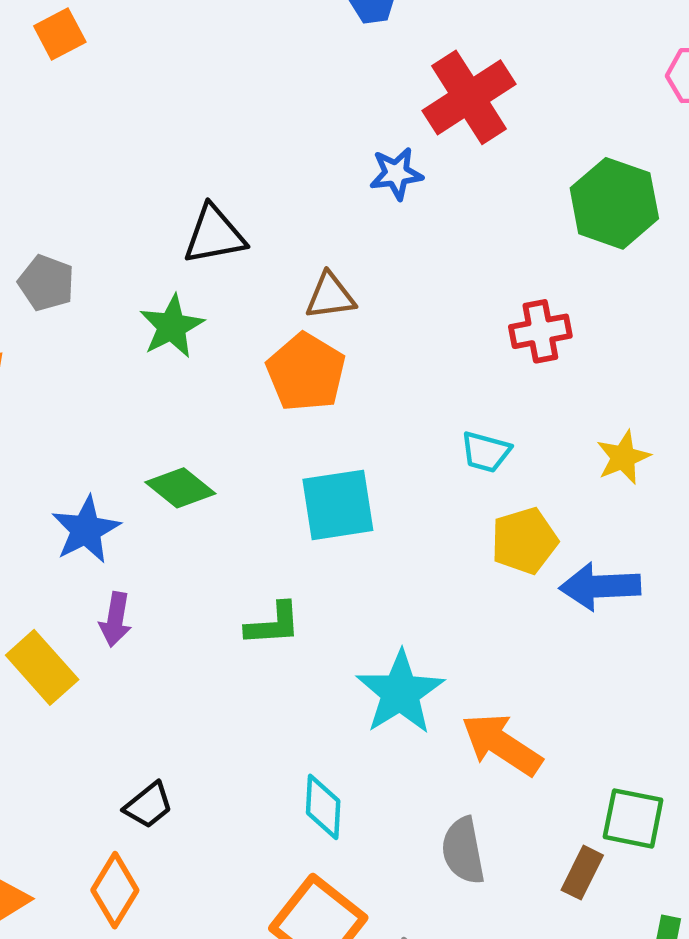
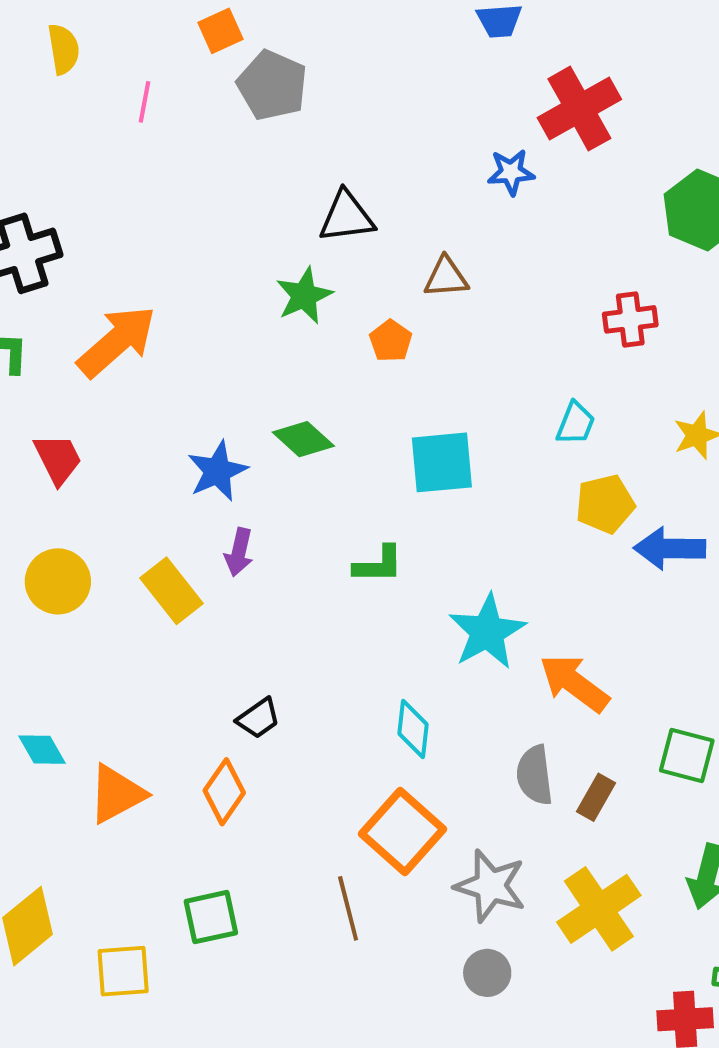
gray pentagon: (46, 283) -> (272, 85), moved, size x1.4
orange pentagon: (306, 372) -> (391, 341), moved, size x0.6
cyan trapezoid: (486, 452) -> (576, 423), turned -87
brown rectangle: (582, 873) -> (596, 797), moved

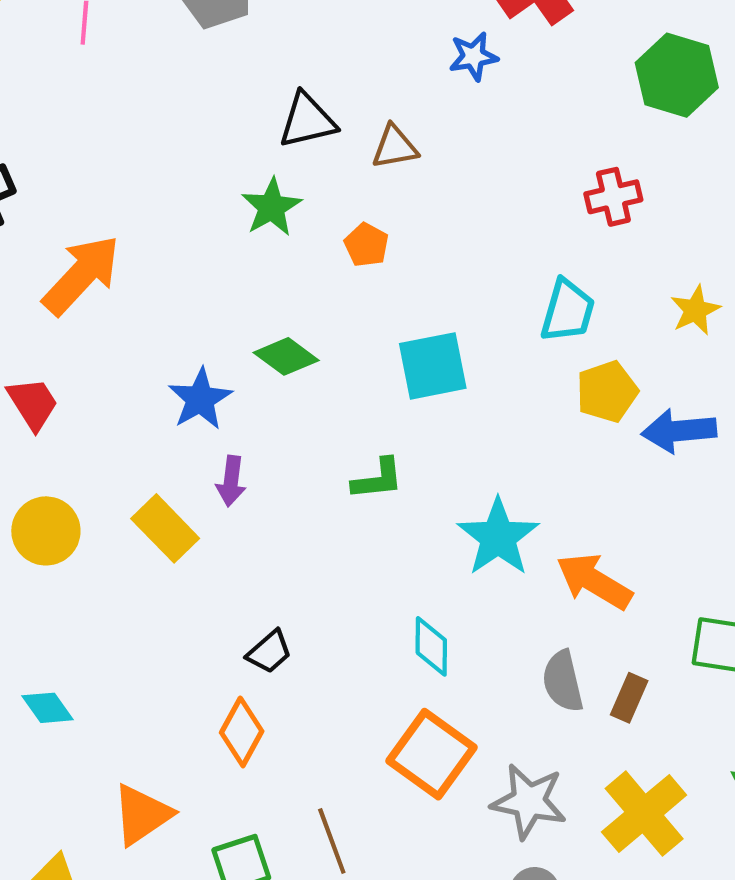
brown triangle: (446, 277) -> (395, 147), moved
cyan trapezoid: (576, 423) -> (568, 311), size x1.4
orange triangle: (117, 794) -> (142, 815), moved
brown line: (348, 908) -> (332, 841), moved

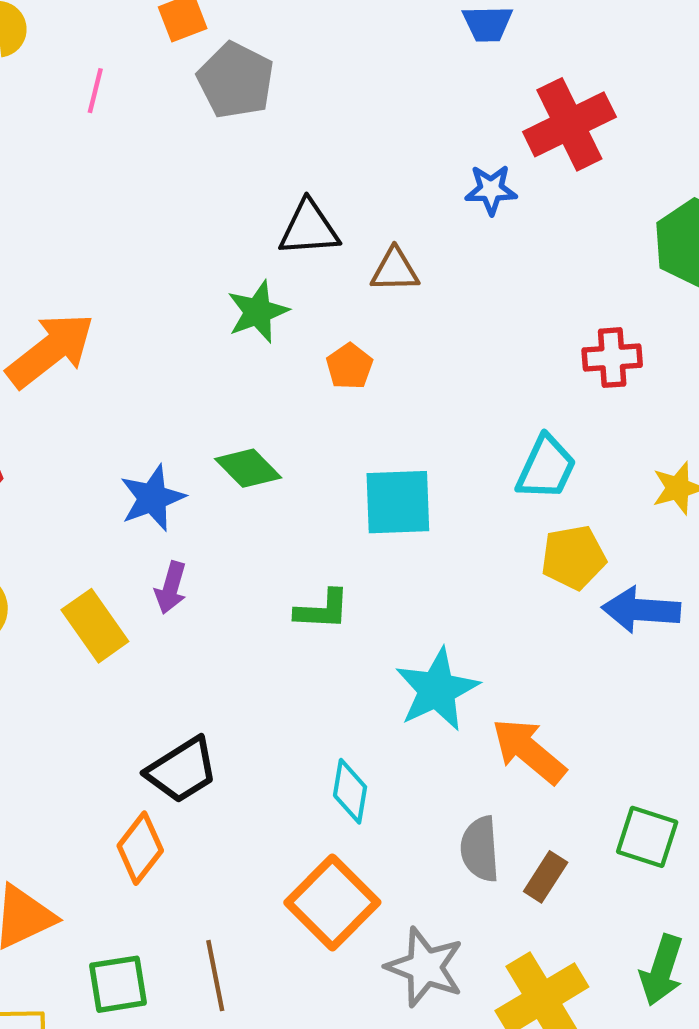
black trapezoid: (269, 652) -> (182, 770), size x1.5

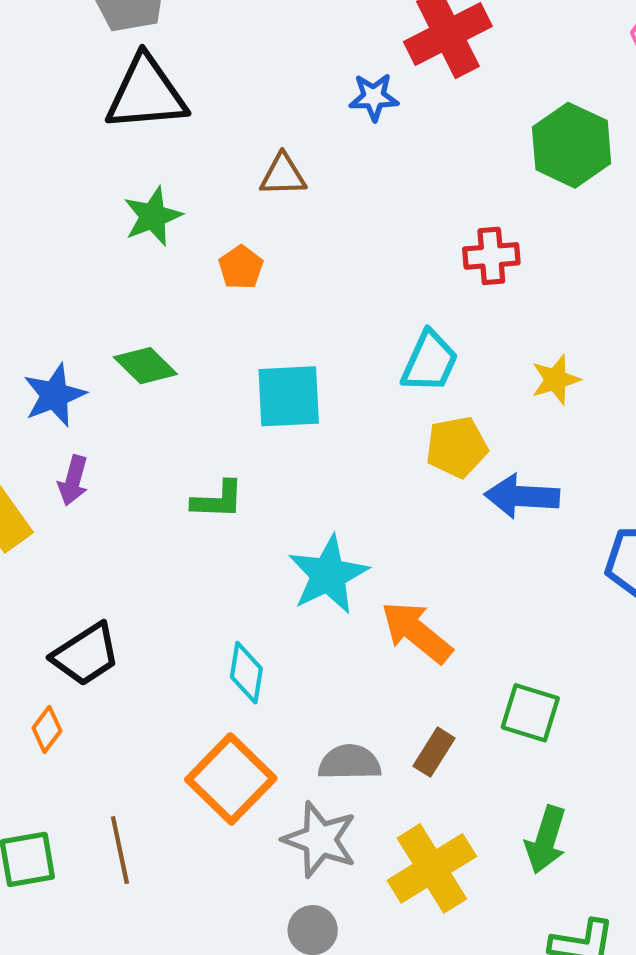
black triangle: (309, 228) -> (146, 94), moved, size x1.4
orange diamond: (140, 848) -> (47, 729), size x0.7
gray semicircle: (480, 849) -> (350, 762), moved, turned 94

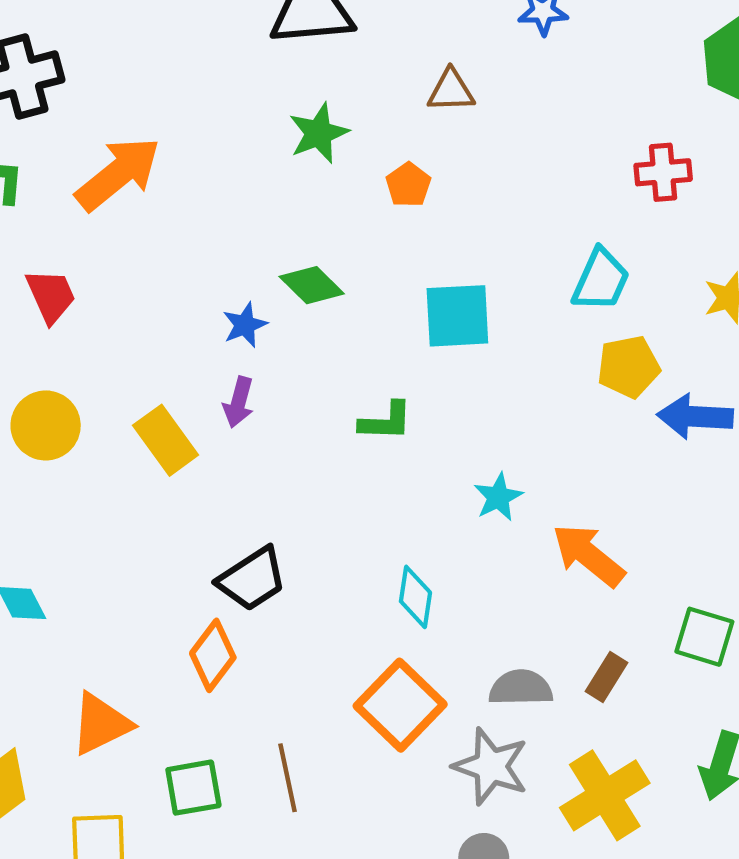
blue star: (54, 395) -> (245, 325), moved, size x0.7
cyan star: (328, 575) -> (498, 497), size x0.6
orange diamond: (47, 729) -> (213, 655), size x1.5

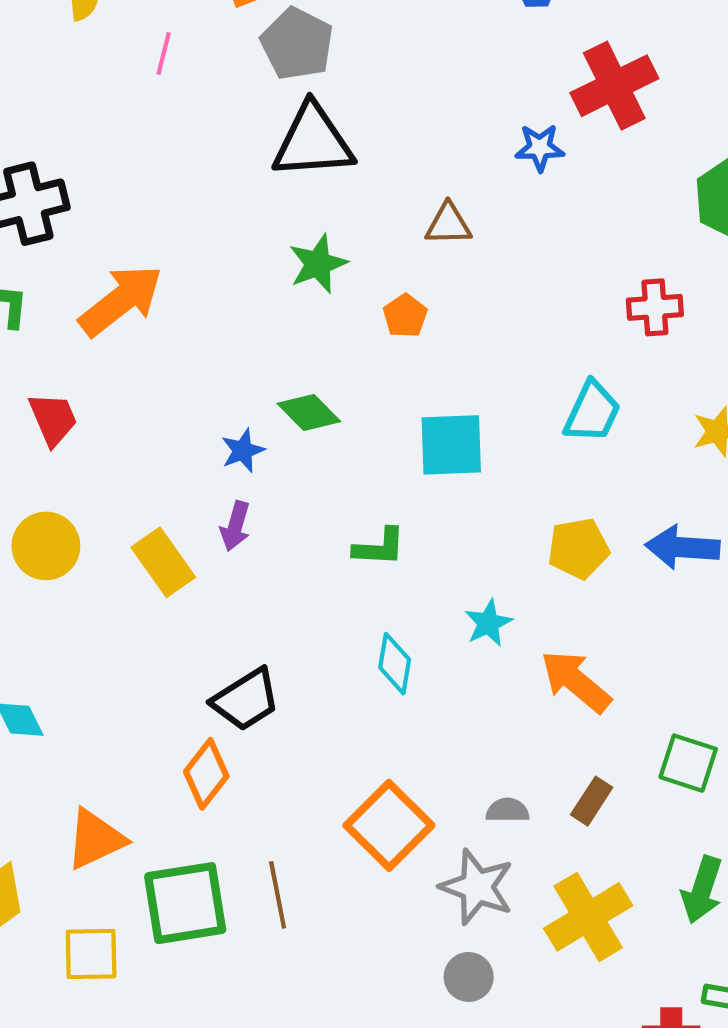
yellow pentagon: (629, 367) -> (578, 549), moved
cyan diamond: (415, 597) -> (395, 664), moved
gray semicircle: (521, 688) -> (507, 810), size x0.7
green square: (193, 788) -> (185, 903), size x1.5

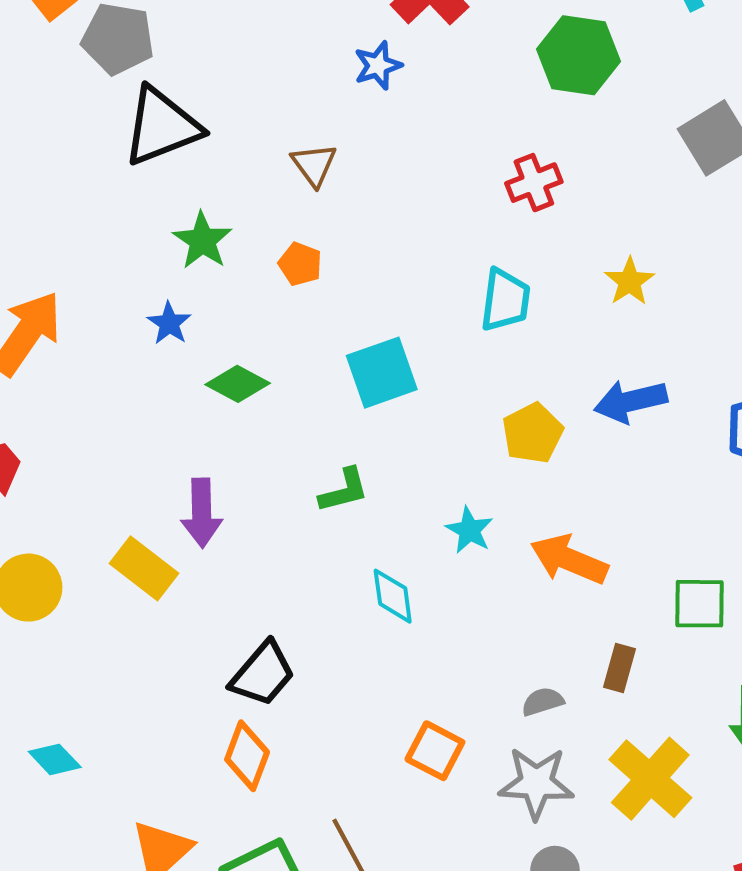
brown triangle: (448, 224) -> (314, 165), turned -48
blue star: (243, 451) -> (169, 323), moved
purple arrow: (235, 526) -> (202, 513), size x1.4
orange square: (389, 825) -> (435, 751), size x0.7

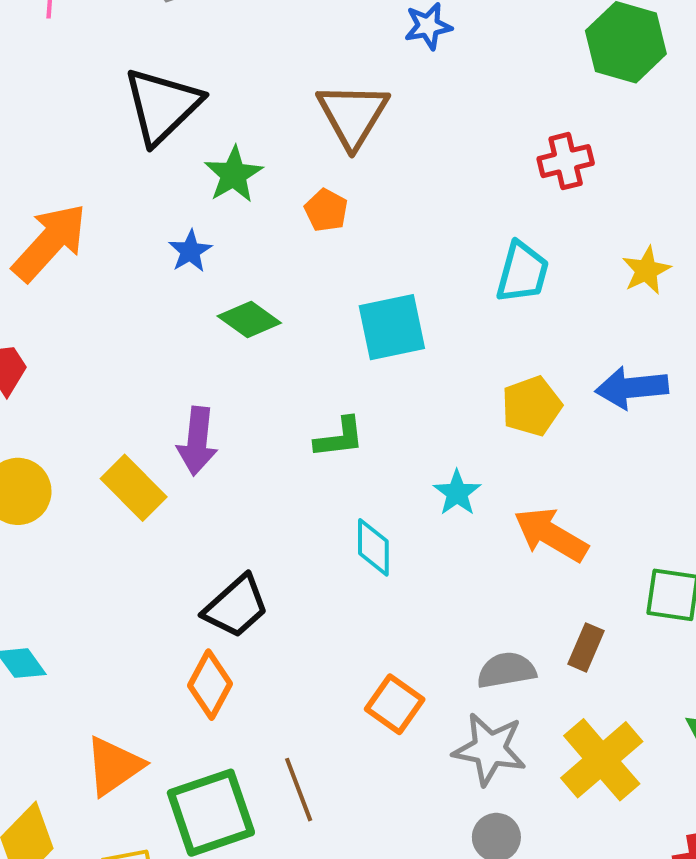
black triangle: (162, 126) -> (162, 106), moved, turned -30
brown triangle: (314, 165) -> (353, 115), size x1.6
gray semicircle: (543, 702) -> (506, 670), size x1.4

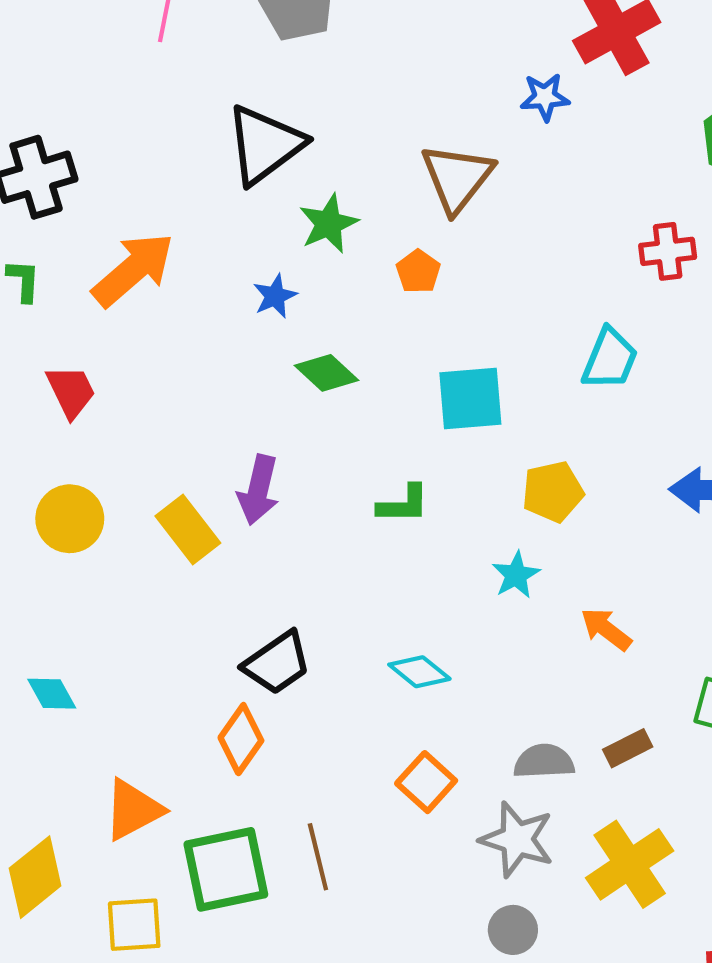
yellow pentagon: (532, 406) -> (553, 492), moved
orange arrow: (551, 535) -> (606, 629), size x0.7
cyan diamond: (373, 547) -> (419, 672), moved, turned -58
brown rectangle: (586, 647) -> (628, 748), turned 33

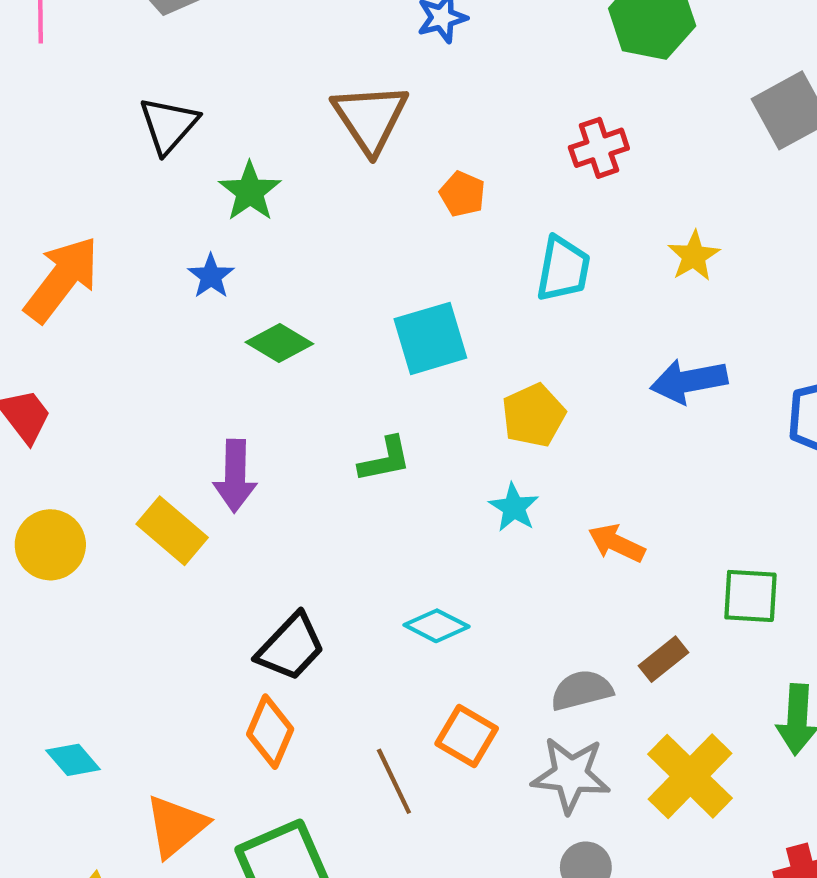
black triangle: (265, 145) -> (169, 125), size x0.7
orange pentagon: (418, 272) -> (462, 194), moved
cyan diamond: (52, 694) -> (73, 760), moved
brown line: (318, 857) -> (394, 781), moved

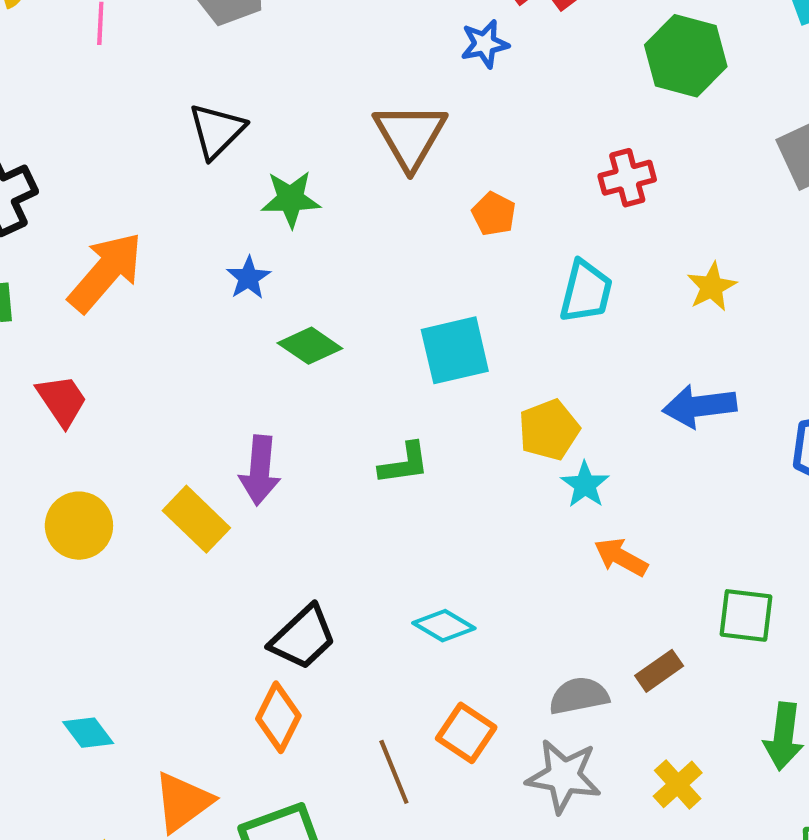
green star: (250, 191) -> (291, 199), turned 30
cyan star: (514, 507) -> (585, 485), moved
yellow cross: (690, 776) -> (678, 784), size x0.6

